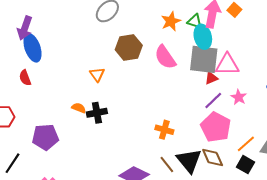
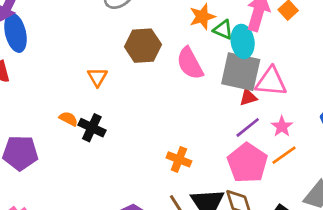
green triangle: (195, 21) -> (223, 30), moved
black cross: (97, 113) -> (92, 128), turned 30
orange line: (246, 144) -> (284, 155), moved

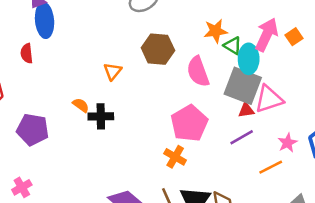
pink triangle: (271, 82) -> (269, 99), turned -32
pink star: (282, 126) -> (287, 143), moved
black cross: (92, 128) -> (101, 116), turned -35
pink pentagon: (247, 163) -> (189, 123), moved

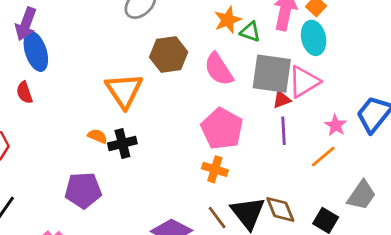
cyan ellipse: (249, 59) -> (314, 38), moved
orange triangle: (113, 71) -> (124, 91), size x1.8
purple pentagon: (33, 130) -> (83, 190), moved
purple line: (242, 137) -> (283, 131), turned -50

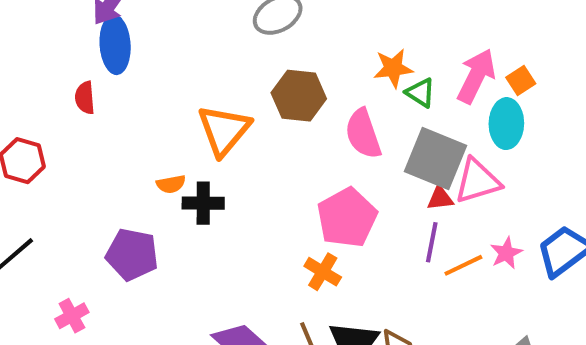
orange semicircle: (97, 136) -> (171, 184), turned 132
orange line: (323, 157) -> (463, 265), moved

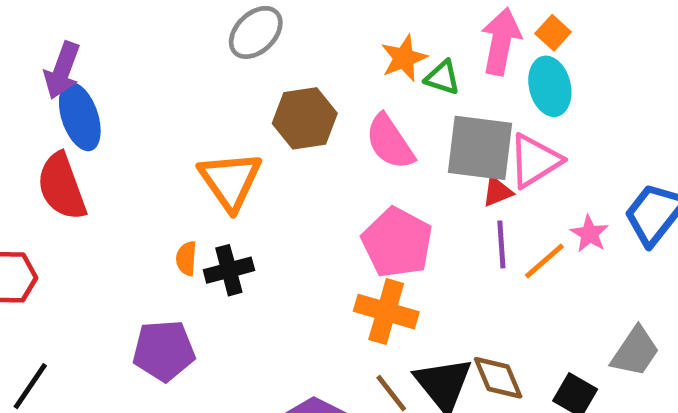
red semicircle: (85, 98) -> (62, 186), size x1.8
orange semicircle: (171, 184) -> (186, 258), turned 120
orange cross: (323, 272) -> (386, 312), size x1.4

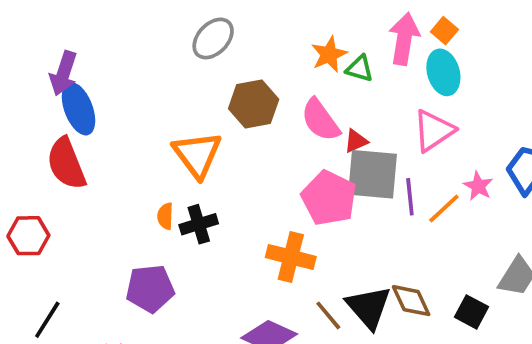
gray square: (480, 148) -> (372, 174), moved
red triangle: (497, 192) -> (356, 141), moved
orange cross: (386, 312) -> (291, 257), moved

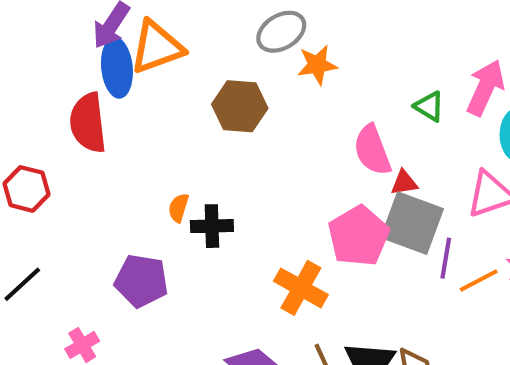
orange star: (329, 54) -> (317, 65), moved
brown hexagon: (254, 104) -> (240, 106), moved
orange triangle: (197, 154) -> (157, 47), moved, turned 32

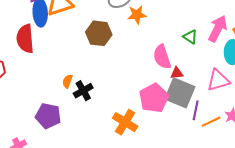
black cross: (212, 226) -> (83, 91), turned -30

